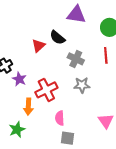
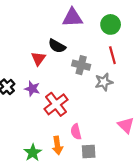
purple star: (19, 79) -> (32, 89), moved
gray star: (82, 85) -> (104, 82), moved
orange arrow: (28, 107) -> (57, 145), moved

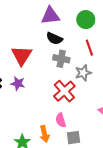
black semicircle: (57, 46) -> (54, 38), moved
red triangle: (38, 59) -> (22, 55), size x1.5
red cross: (56, 104) -> (64, 91), moved

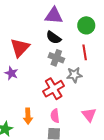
pink semicircle: (61, 120) -> (55, 116), moved
orange arrow: (45, 134) -> (28, 116), moved

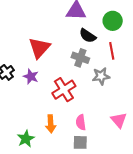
black semicircle: (53, 38) -> (88, 36), moved
red cross: (54, 89) -> (64, 90), moved

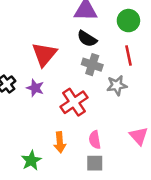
black semicircle: (88, 36) -> (87, 39), moved

